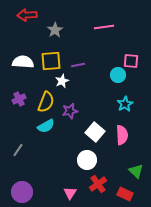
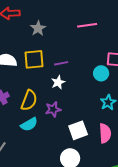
white star: (62, 81) -> (58, 82), moved
white square: (95, 132) -> (78, 130), turned 30

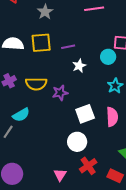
white star: (58, 82) -> (79, 66), moved
yellow semicircle: (29, 100) -> (36, 84), turned 70
cyan semicircle: (29, 124) -> (21, 115), moved

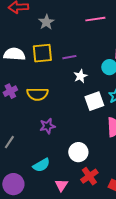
purple star: (60, 93) -> (47, 126), moved
white square: (85, 114) -> (94, 101), moved
cyan semicircle: (21, 115) -> (41, 165), moved

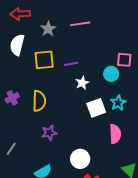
pink line: (95, 19) -> (80, 24), moved
white semicircle: (14, 54) -> (17, 45), moved, turned -80
yellow semicircle: (37, 94) -> (39, 101), turned -90

